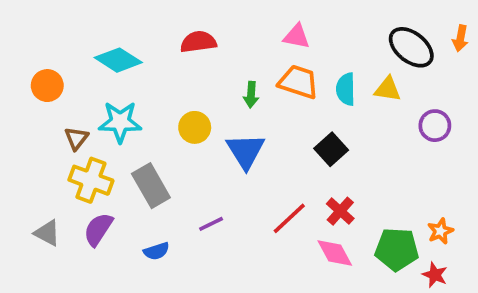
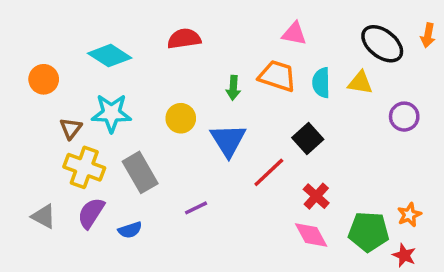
pink triangle: (297, 36) -> (294, 34), moved
red line: (289, 218) -> (269, 172), moved
blue semicircle: (156, 251) -> (130, 230), moved

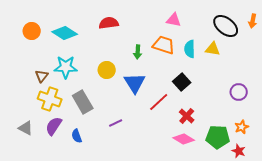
orange circle: (44, 79) -> (32, 31), moved
purple circle: (404, 117) -> (239, 92), moved
blue semicircle: (130, 230) -> (77, 136), turned 88
pink diamond: (311, 235) -> (184, 139), turned -30

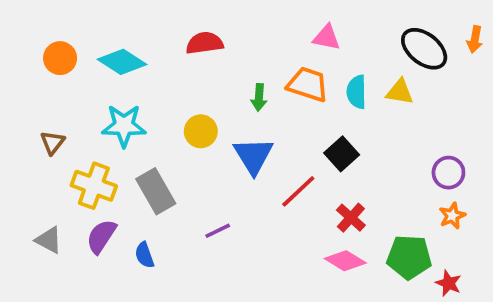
brown triangle: (42, 76) -> (53, 143), moved
orange star: (242, 127) -> (452, 216), moved

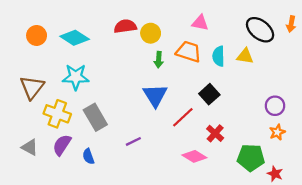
yellow circle: (201, 131) -> (151, 33), moved
brown triangle: (53, 143) -> (32, 87), size x1.6
pink diamond: (345, 261) -> (194, 156), moved

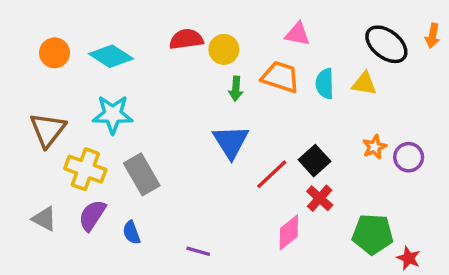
black square: (209, 94) -> (315, 161), moved
orange star: (277, 132) -> (374, 147), moved
purple line: (133, 141) -> (198, 251), moved, turned 42
pink diamond: (194, 156) -> (289, 232), turned -70

